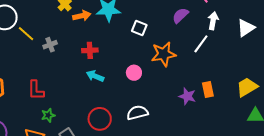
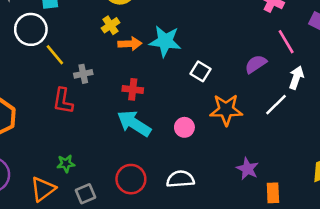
cyan arrow: (95, 76) -> (134, 123), size x1.5
orange rectangle: (208, 89) -> (273, 193), moved
red L-shape: (36, 90) -> (63, 101), moved

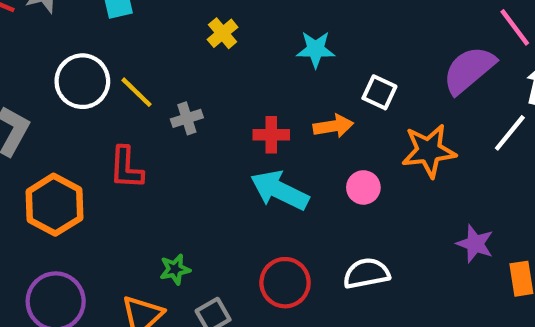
white circle: (31, 29) -> (82, 81), moved
cyan star: (165, 41) -> (316, 49), size x0.7
orange arrow: (130, 44) -> (333, 126), moved
purple semicircle: (256, 64) -> (469, 70), size x1.5
red L-shape: (63, 101) -> (126, 168), moved

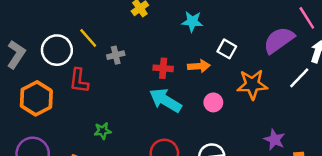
white circle: (82, 81) -> (57, 50), moved
green star: (175, 269) -> (103, 131), moved

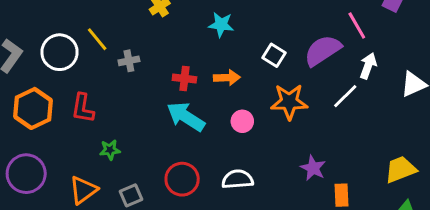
white square: (227, 49) -> (274, 55), moved
red L-shape: (79, 81) -> (83, 108), moved

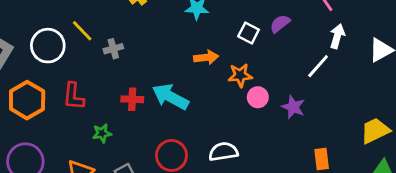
purple semicircle: (323, 50) -> (280, 24), moved, size x0.6
red cross: (184, 79) -> (132, 99), moved
orange star: (289, 102) -> (240, 75), moved, size x0.7
pink circle: (242, 121) -> (258, 97), moved
purple star: (313, 168) -> (293, 107), moved

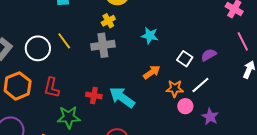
gray cross: (113, 49) -> (103, 45), moved, size x1.6
orange arrow: (206, 57) -> (152, 72), turned -36
white line: (318, 66) -> (200, 85), moved
green star: (102, 133) -> (69, 117), size x1.6

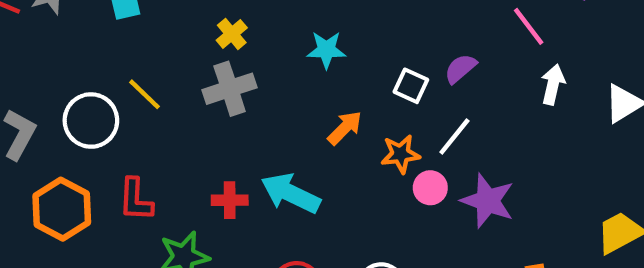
purple star: (210, 117) -> (488, 201), size x1.4

